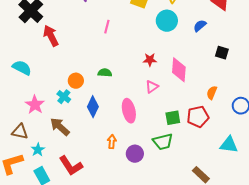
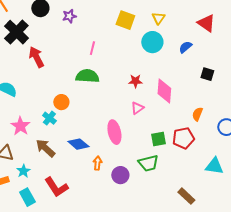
green semicircle: (105, 73) -> (87, 76), moved, size x1.6
blue diamond: (93, 107) -> (78, 144), moved, turned -75

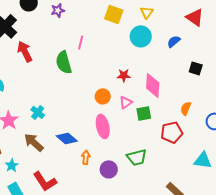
green semicircle: (87, 76) -> (64, 62), moved, turned -110
orange circle: (61, 102) -> (103, 96), moved
green square: (158, 139) -> (144, 113), moved

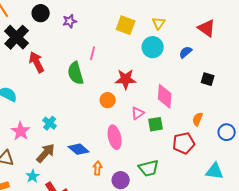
red star: (124, 75) -> (126, 79), moved, size x1.5
orange circle: (103, 96) -> (108, 100), moved
brown arrow: (34, 142) -> (46, 153), turned 90
cyan star: (12, 165) -> (33, 176), moved

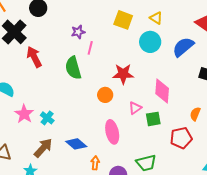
purple star: (70, 21) -> (78, 32), moved
yellow triangle: (159, 23) -> (156, 18), turned -32
blue semicircle: (186, 52) -> (183, 47), size x1.6
pink star: (21, 131) -> (24, 114), moved

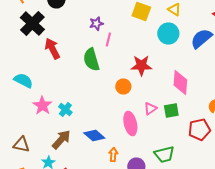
pink triangle: (135, 108) -> (150, 108), moved

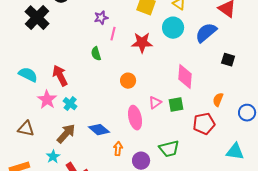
red arrow: (52, 48) -> (60, 76), moved
green semicircle: (91, 60) -> (96, 54), size x0.6
red star: (141, 66) -> (142, 43), moved
brown triangle: (21, 144) -> (26, 129), moved

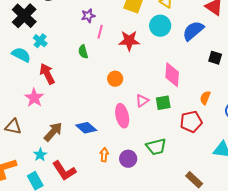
cyan semicircle: (28, 75) -> (21, 55), moved
cyan cross: (70, 104) -> (40, 41), moved
orange arrow: (118, 149) -> (104, 155), moved

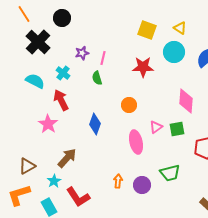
purple star: (88, 16) -> (82, 53), moved
pink line: (100, 32) -> (103, 58), moved
cyan cross: (40, 41) -> (63, 73), moved
brown triangle: (13, 127) -> (27, 166), moved, turned -42
blue diamond: (86, 128) -> (95, 124), moved, turned 70

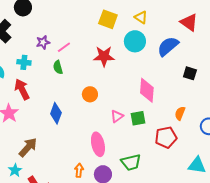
pink line: (103, 58) -> (64, 47), turned 40
cyan cross: (63, 73) -> (24, 62), turned -32
pink ellipse: (136, 142) -> (98, 144), moved

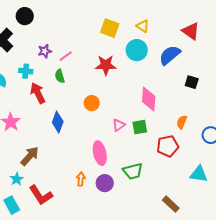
red arrow: (22, 89) -> (38, 93), moved

